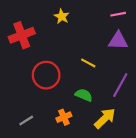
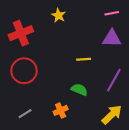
yellow line: (88, 63) -> (84, 59), turned -32
red circle: (46, 75) -> (24, 71), moved
yellow arrow: (105, 118) -> (112, 115), moved

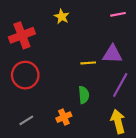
purple triangle: (112, 38) -> (112, 54), moved
green semicircle: (79, 90) -> (84, 95), turned 63
yellow arrow: (112, 115) -> (118, 121), turned -60

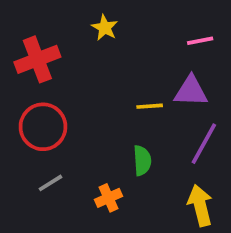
pink line: (118, 14) -> (200, 41), moved
gray line: (26, 120) -> (50, 183), moved

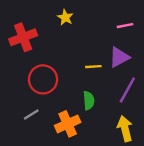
purple triangle: (191, 91) -> (119, 57), turned -30
red circle: (43, 127) -> (43, 79), moved
orange cross: (108, 198) -> (68, 124), size x1.5

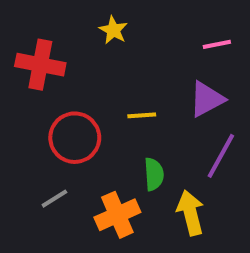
red cross: (23, 37) -> (40, 65), turned 32
yellow line: (93, 67) -> (142, 115), moved
yellow arrow: (125, 129) -> (190, 213), moved

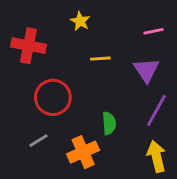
purple triangle: (207, 99) -> (146, 70), turned -36
yellow line: (142, 115) -> (100, 59), moved
yellow arrow: (190, 213) -> (156, 156), moved

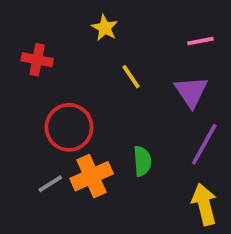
red cross: (28, 46) -> (37, 60), size x0.7
yellow line: (100, 59) -> (131, 77), turned 60
orange cross: (83, 152) -> (92, 176), moved

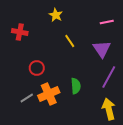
red circle: (69, 127) -> (37, 68), size x0.6

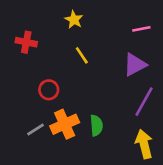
yellow line: (70, 41) -> (82, 55), moved
purple triangle: (102, 49) -> (135, 65), turned 36
green semicircle: (76, 86) -> (96, 126), moved

